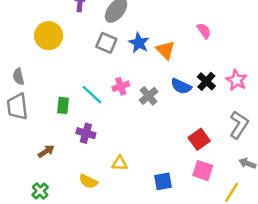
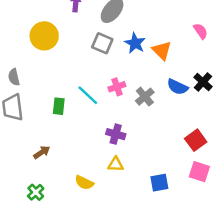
purple cross: (86, 133) -> (116, 134), moved

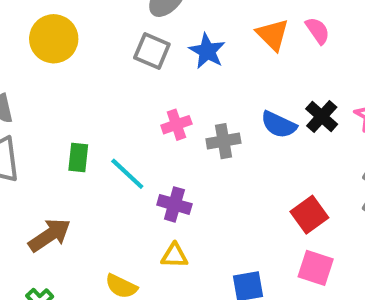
orange triangle: (162, 50) -> (273, 35), moved
cyan line: (88, 95) -> (127, 174), moved
gray cross: (145, 97) -> (223, 141), turned 30
brown arrow: (42, 152) -> (50, 235), size x1.5

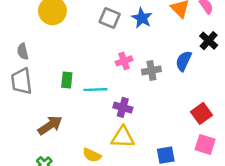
black cross: (322, 116) -> (209, 41), moved
blue semicircle: (279, 125) -> (184, 61), turned 90
cyan line: (127, 174) -> (95, 90), turned -45
yellow triangle: (174, 256) -> (123, 137), size x1.5

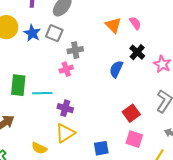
blue star: (142, 18) -> (32, 33), moved
gray cross: (151, 70) -> (75, 50), moved
green rectangle: (67, 80) -> (18, 85), size x1.5
yellow triangle: (123, 137) -> (65, 133), turned -35

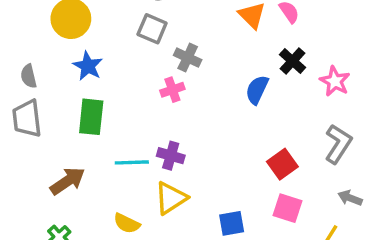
blue star: (32, 33) -> (88, 66), moved
gray cross: (75, 50) -> (188, 58), turned 35
cyan line: (42, 93) -> (132, 162), moved

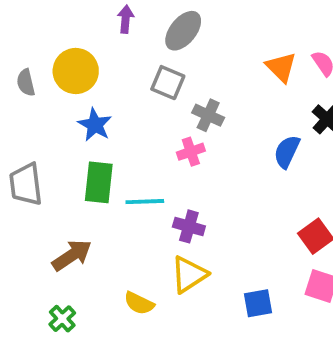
gray semicircle: (29, 76) -> (26, 83), moved
cyan line: (132, 162) -> (145, 202), moved

